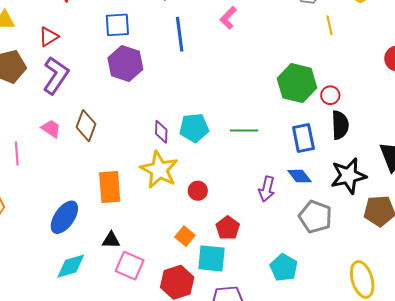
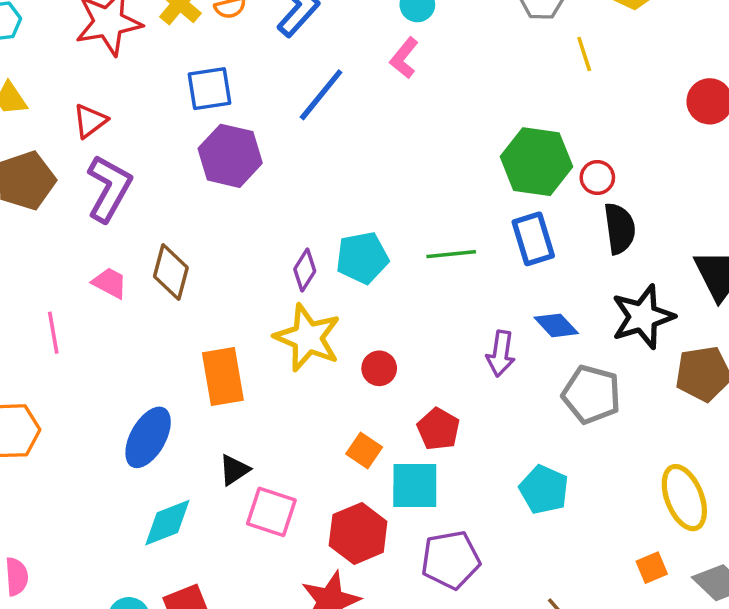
blue line: (180, 34) -> (321, 95), turned 52
purple diamond: (161, 132) -> (305, 270), turned 35
blue rectangle: (303, 138) -> (533, 239), moved
black triangle: (111, 240) -> (234, 470), turned -30

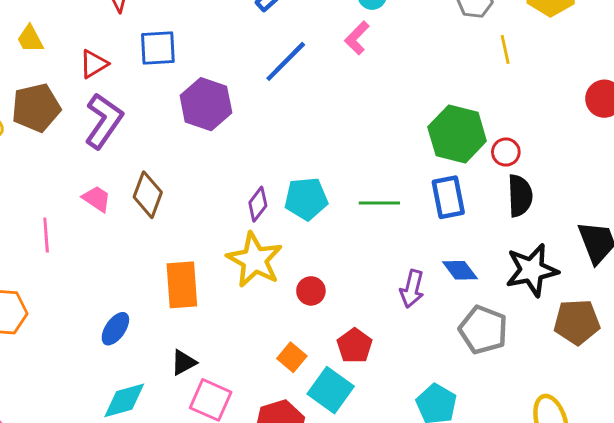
blue square: (210, 89) -> (158, 48), moved
blue ellipse: (148, 437) -> (115, 329), size x0.7
cyan square: (415, 486) -> (331, 390), turned 30

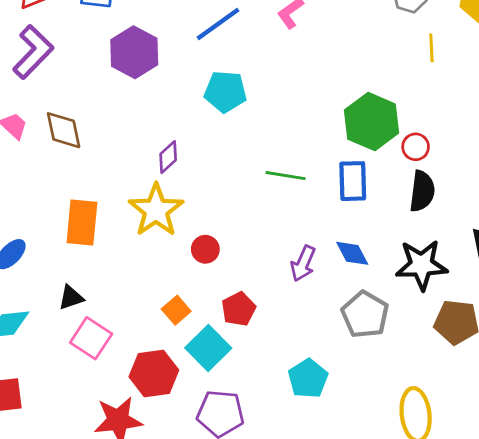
brown diamond: (148, 195) -> (64, 130), turned -42
cyan pentagon: (306, 199) -> (225, 92), moved

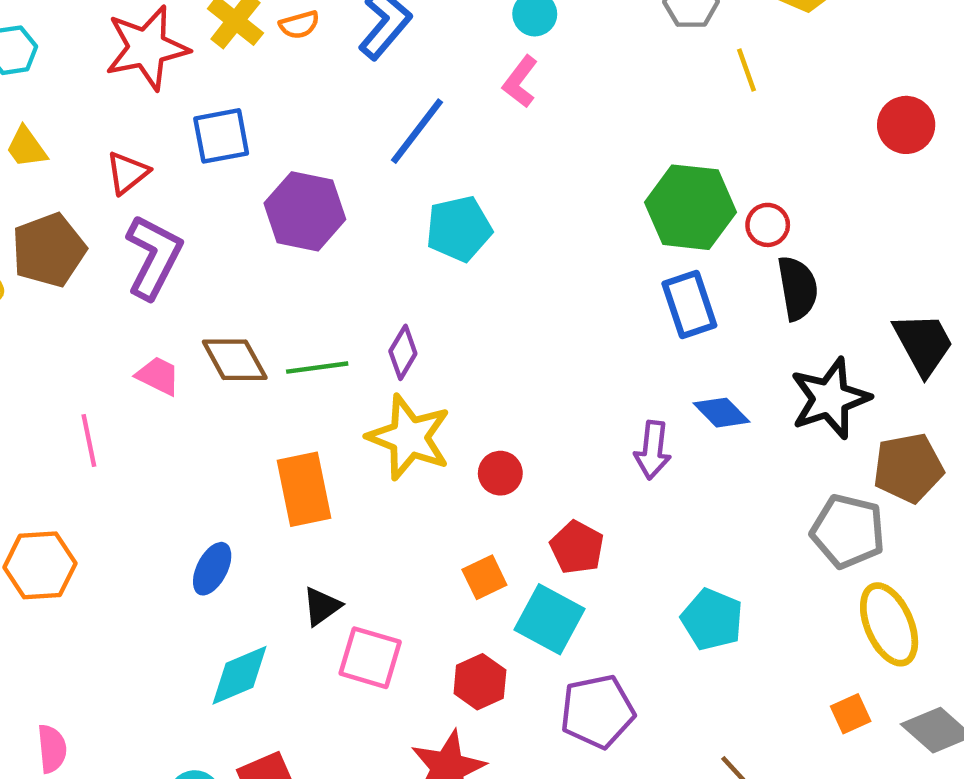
green line: (286, 176) -> (317, 368), moved
orange square: (176, 310) -> (484, 577), turned 32
gray pentagon: (365, 315) -> (848, 531), moved
red hexagon: (154, 373) -> (480, 682), size x0.7

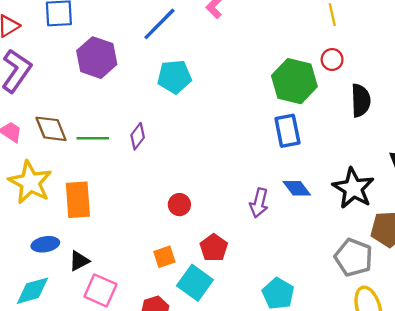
red circle: (768, 225) -> (332, 60), moved
black semicircle: (798, 288) -> (361, 100), moved
black star: (830, 398) -> (353, 188), turned -30
yellow star: (409, 437) -> (30, 182), moved
blue ellipse: (212, 569) -> (45, 244), moved, turned 45

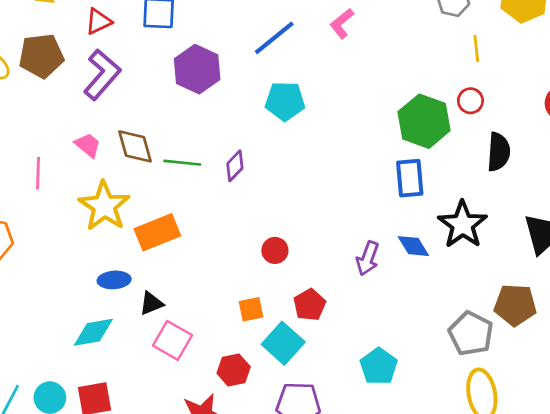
black star: (353, 188) -> (463, 225), moved
orange rectangle: (78, 200) -> (157, 232), turned 66

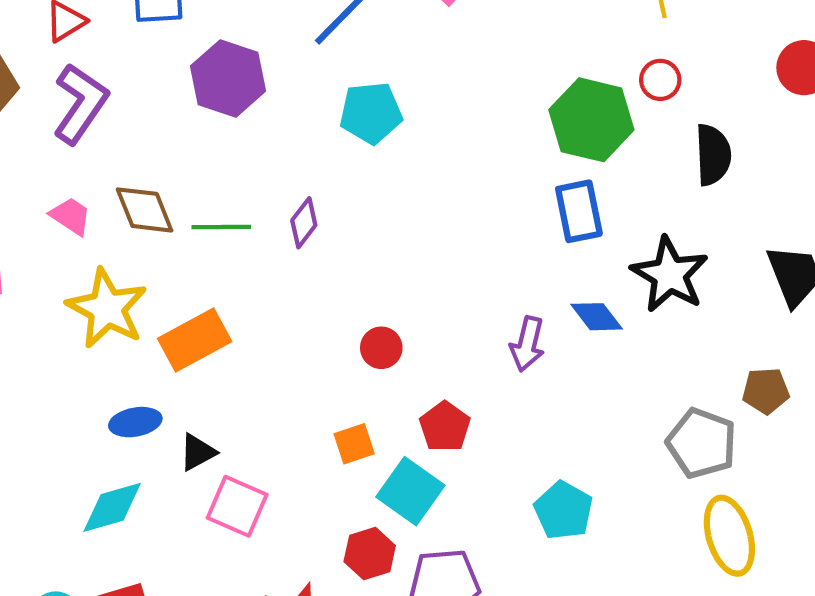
brown pentagon: (515, 305) -> (766, 391), size x0.7
red hexagon: (234, 370) -> (370, 554), moved

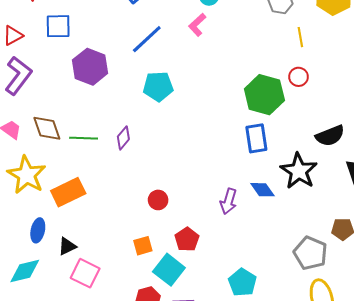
black semicircle: (713, 155) -> (330, 136), moved, turned 68
blue ellipse: (135, 422) -> (38, 230), turned -70

